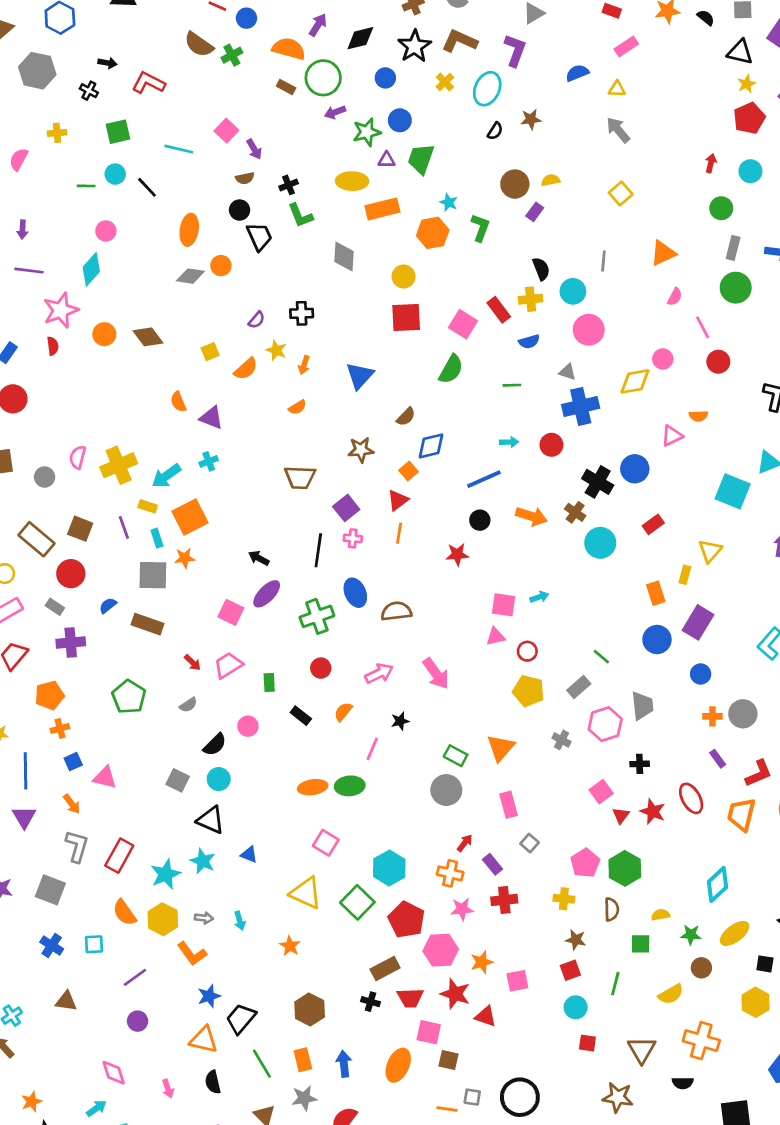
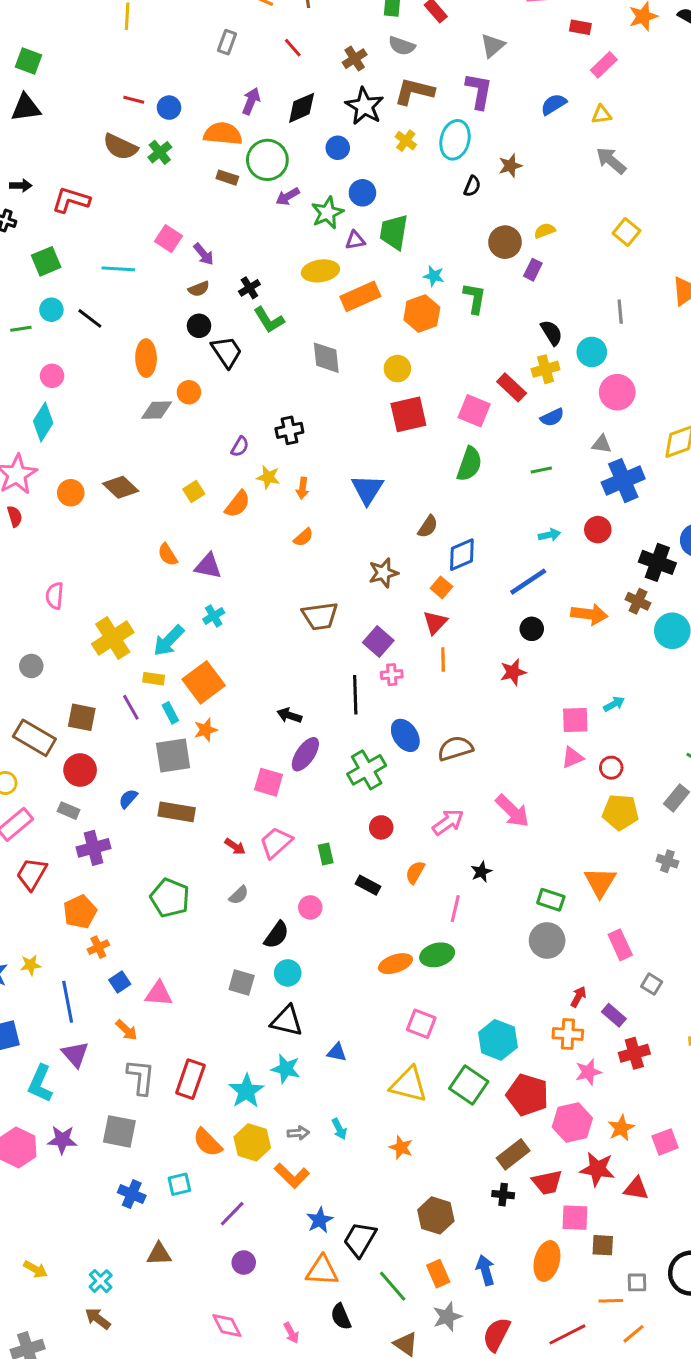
pink semicircle: (78, 457) -> (55, 596), moved

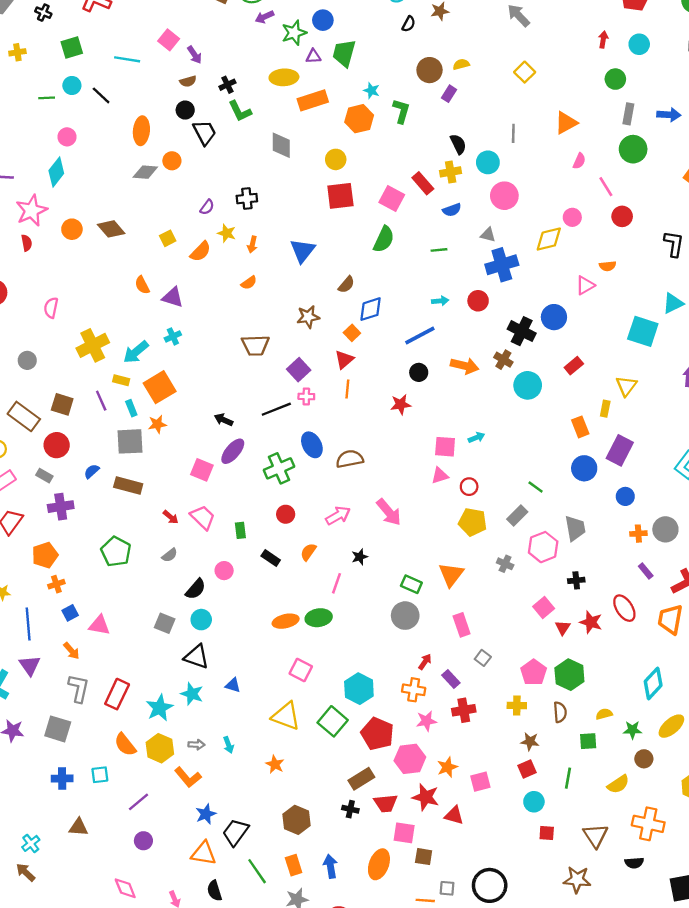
black line: (355, 695) -> (276, 409), turned 64
pink trapezoid: (276, 843) -> (203, 517), turned 80
blue cross: (132, 1194) -> (62, 778), turned -30

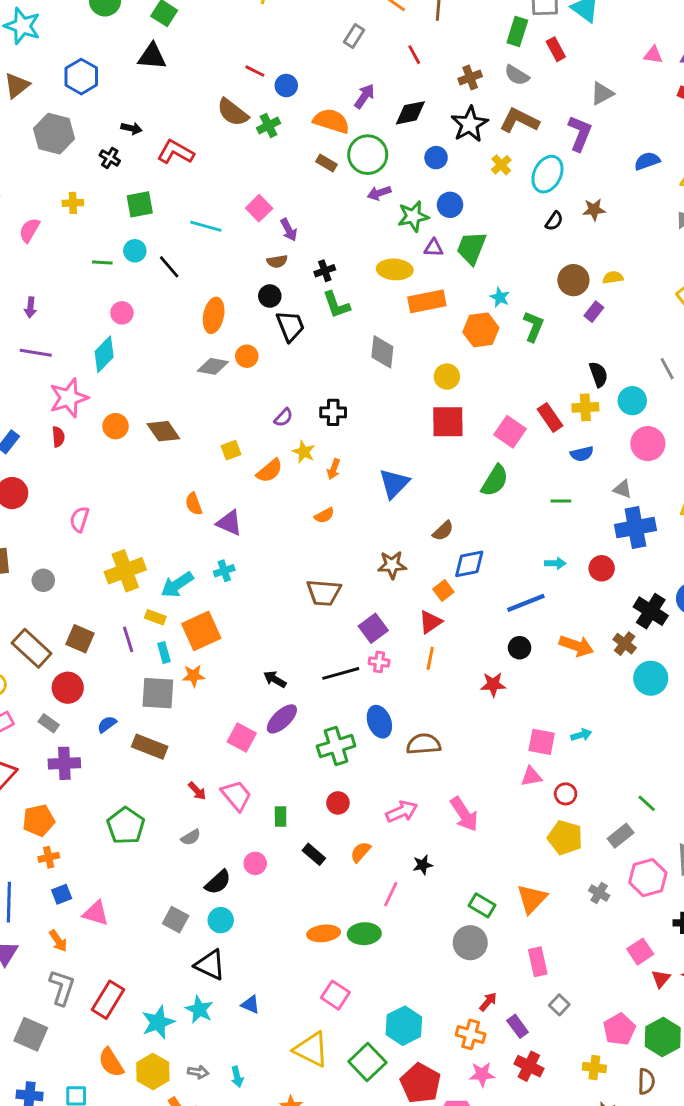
gray line: (513, 133) -> (667, 369), turned -36
red cross: (464, 710) -> (529, 1066), turned 30

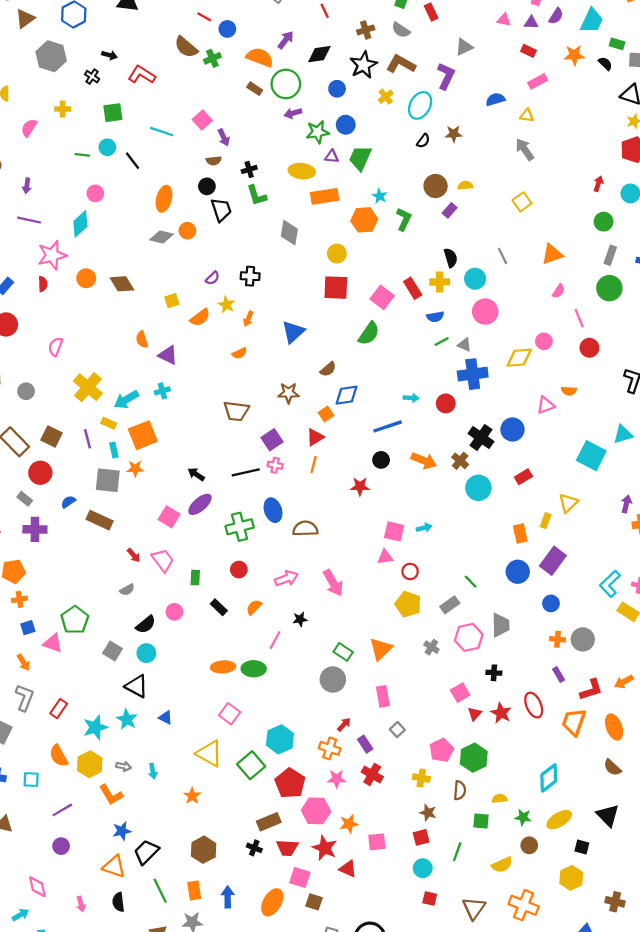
green line: (561, 501) -> (442, 341), moved, turned -32
yellow cross: (125, 571) -> (88, 387), turned -32
green pentagon: (126, 826) -> (75, 620), moved
red rectangle: (108, 1000) -> (59, 709), size x0.7

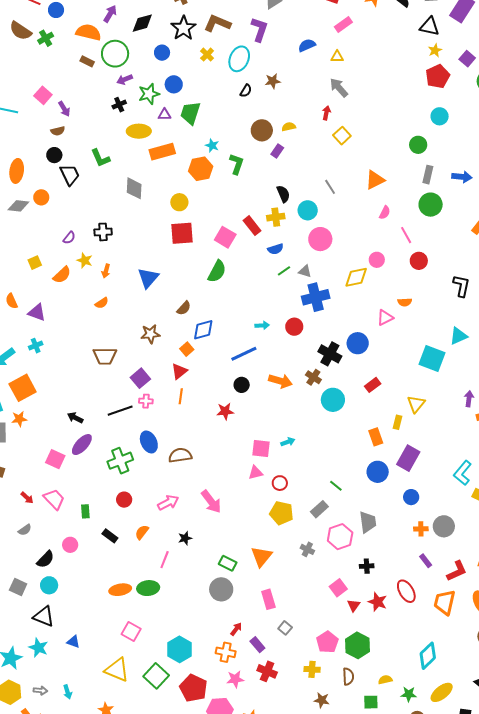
black cross: (249, 169) -> (119, 105), moved
red arrow: (598, 184) -> (326, 113), moved

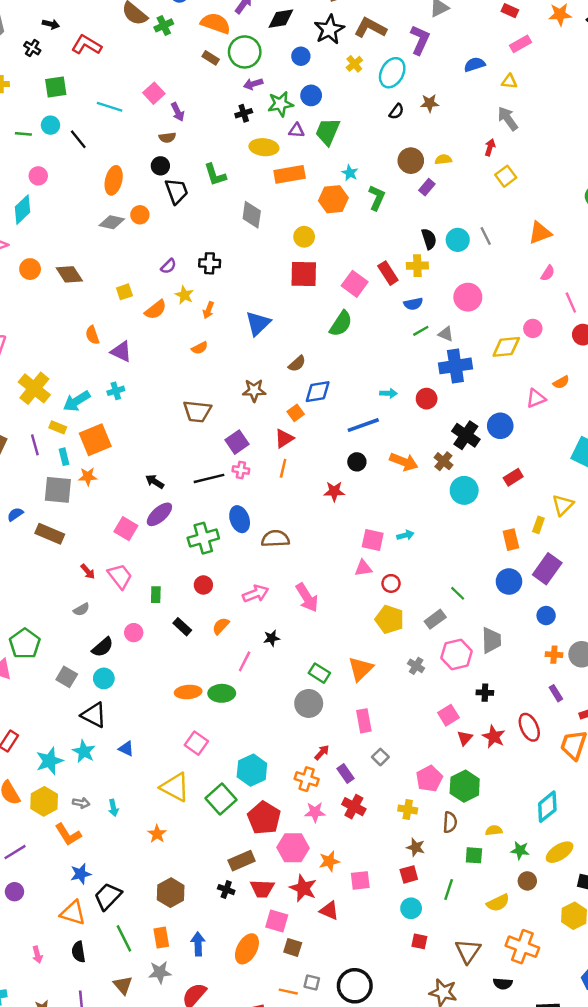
cyan circle: (308, 210) -> (458, 240), moved
orange semicircle: (405, 302) -> (561, 382), turned -32

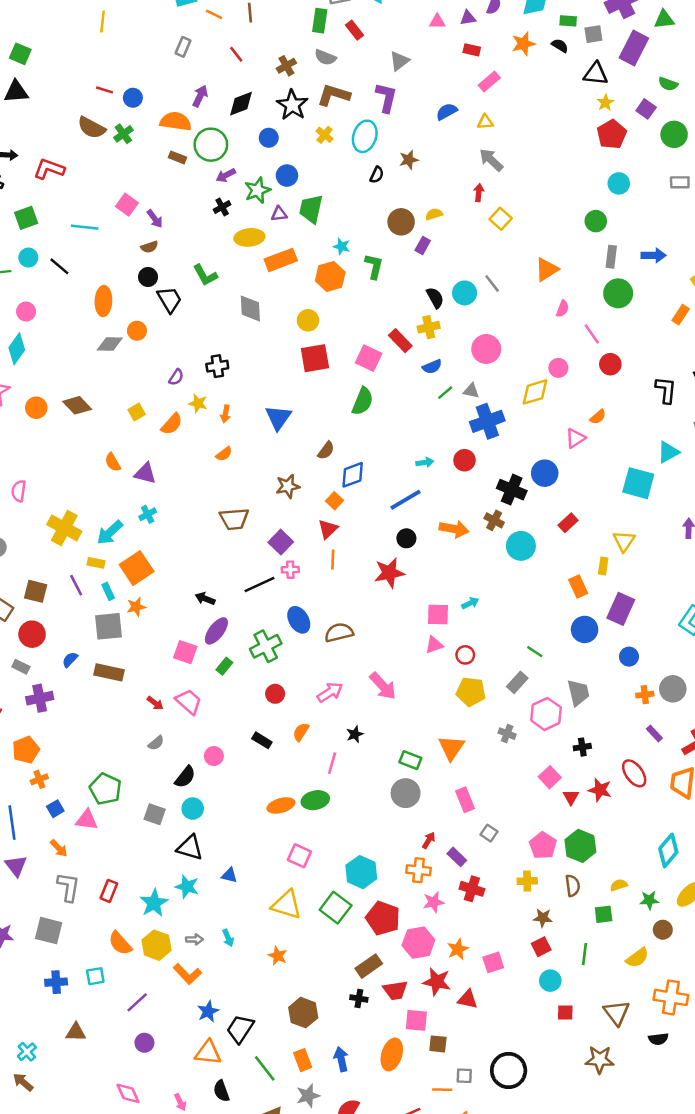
red star: (334, 491) -> (389, 573), size x1.4
green rectangle: (156, 595) -> (224, 666), moved, turned 49

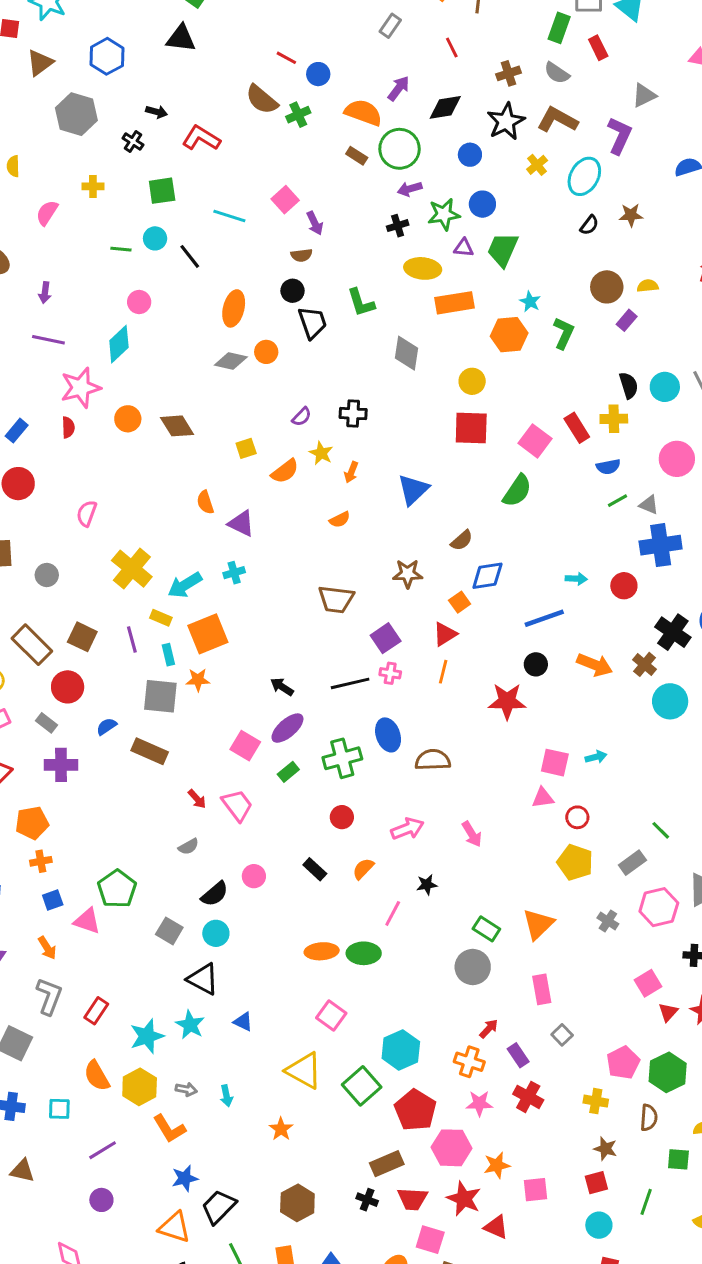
pink arrow: (383, 686) -> (472, 834), size x0.7

